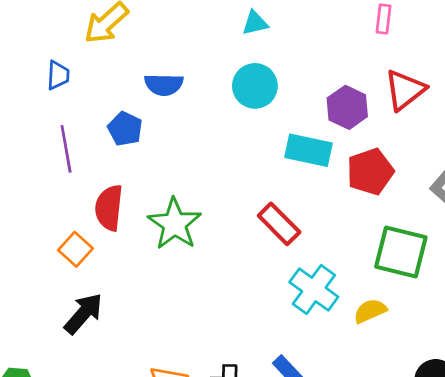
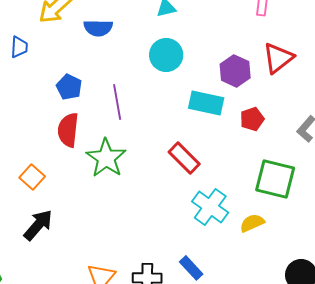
blue semicircle: (164, 85) -> (98, 28), moved
purple line: (66, 149) -> (117, 102), moved
red pentagon: (370, 172) -> (252, 119), size x0.7
red semicircle: (109, 208) -> (68, 130), moved

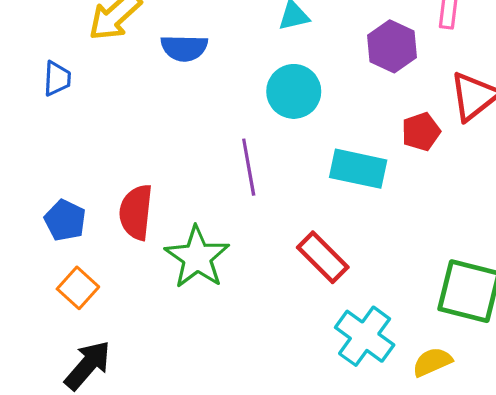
purple hexagon: (235, 71) -> (392, 46), moved
blue pentagon: (69, 87) -> (65, 220), moved
purple line: (117, 102) -> (249, 167), moved
red pentagon: (252, 119) -> (421, 132), moved

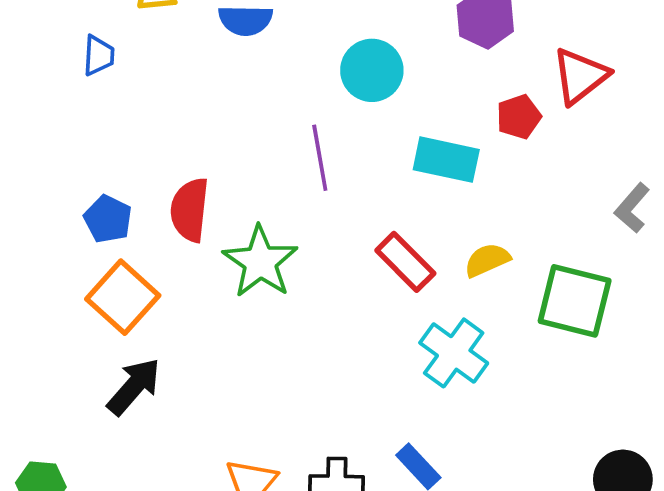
orange square: (78, 288) -> (123, 297), size x1.5
yellow semicircle: (432, 362) -> (487, 260), moved

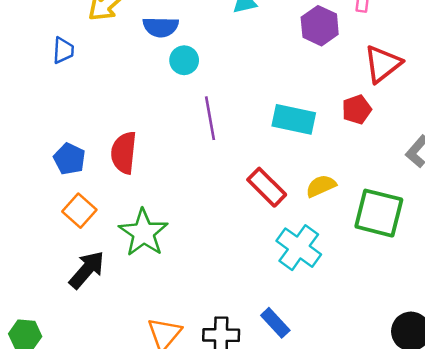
cyan circle: (372, 70) -> (184, 60), moved, size x0.7
red pentagon: (519, 117) -> (357, 110), moved
green star: (260, 262) -> (143, 233), moved
orange square: (123, 297) -> (79, 211), size x0.7

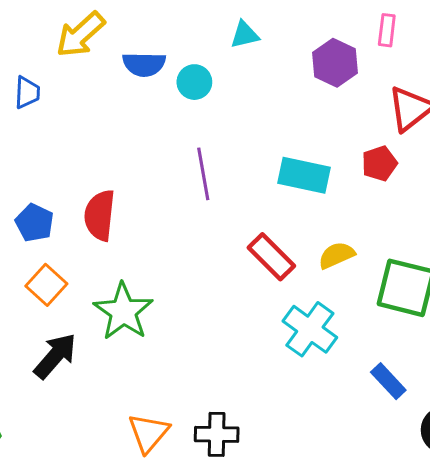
cyan circle: (184, 60) -> (194, 82), moved
blue rectangle: (275, 323) -> (388, 381), moved

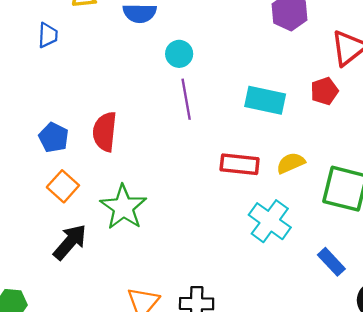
cyan circle: (194, 82) -> (179, 54), moved
red rectangle: (271, 257) -> (240, 164), turned -39

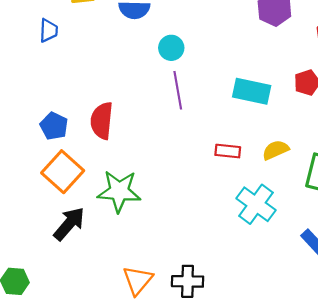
red rectangle: (240, 164) -> (228, 151), size x0.7
orange square: (63, 186) -> (63, 172), size x1.4
green star: (123, 207) -> (119, 191), turned -30

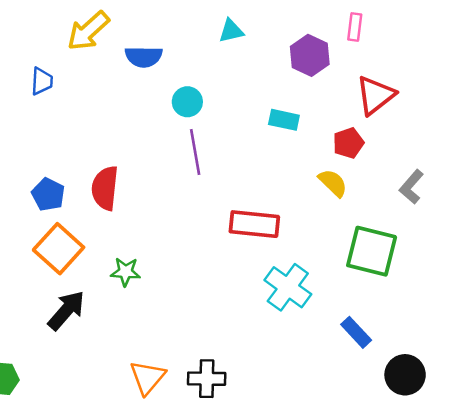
cyan rectangle: (252, 91) -> (284, 120), moved, size x0.7
yellow semicircle: (276, 150) -> (333, 183), moved, turned 68
red rectangle: (228, 151) -> (254, 224), size x1.6
green star: (119, 191) -> (126, 272), size x0.6

